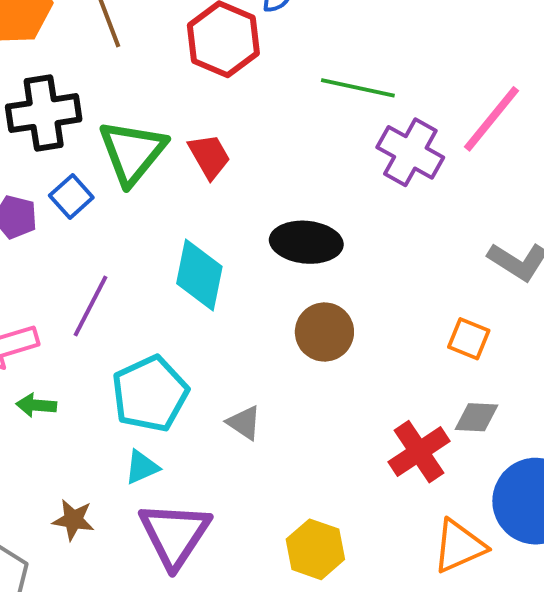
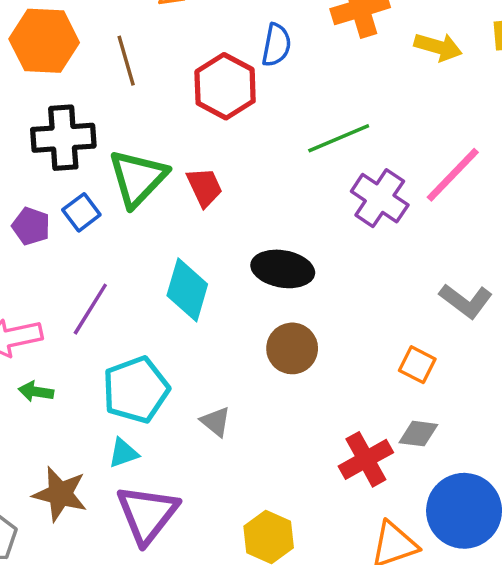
green line: (358, 88) -> (339, 138), turned -40
brown star: (73, 520) -> (60, 494), size x1.5

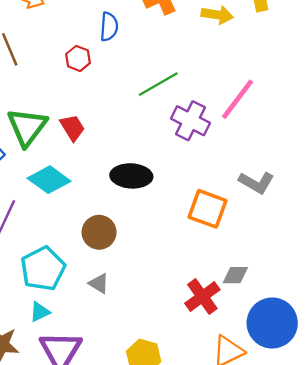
red hexagon: (225, 86) -> (78, 58), size x0.6
cyan diamond: (187, 290) -> (49, 180), moved, turned -63
brown circle: (292, 348) -> (99, 232), moved
orange square: (417, 365) -> (208, 209), moved, size x1.6

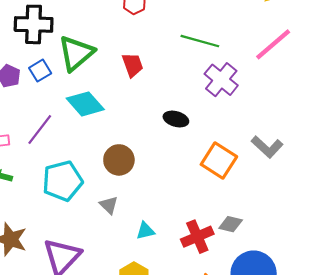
green line: (158, 84) -> (200, 41), turned 33
pink line: (237, 99) -> (273, 44), moved
red trapezoid: (72, 128) -> (133, 65), moved
black ellipse: (131, 176) -> (176, 119), moved, size x0.7
cyan triangle: (40, 312) -> (145, 231), moved

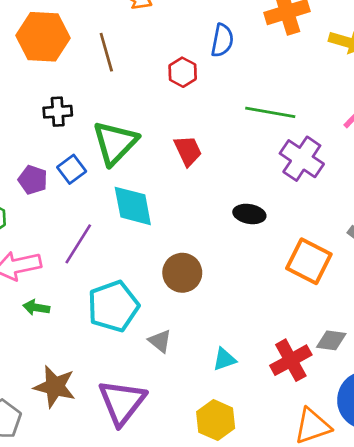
black cross: (34, 24) -> (58, 112), size x0.6
cyan diamond: (85, 104) -> (133, 206), turned 36
gray triangle: (109, 205) -> (160, 341), moved

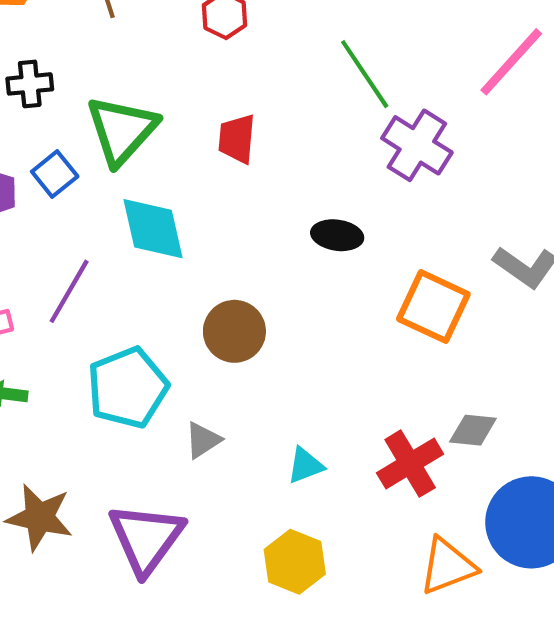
green line: (270, 112) -> (365, 74), turned 48
red trapezoid: (188, 151) -> (237, 139), turned -148
gray triangle: (160, 341) -> (203, 440), turned 50

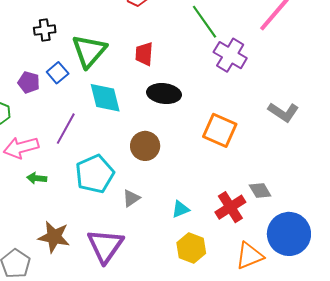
black ellipse: (337, 235) -> (164, 94), moved, size x1.4
orange square: (433, 307) -> (220, 130), moved
gray diamond: (473, 430) -> (260, 191), turned 55
yellow hexagon: (295, 562) -> (191, 248), moved

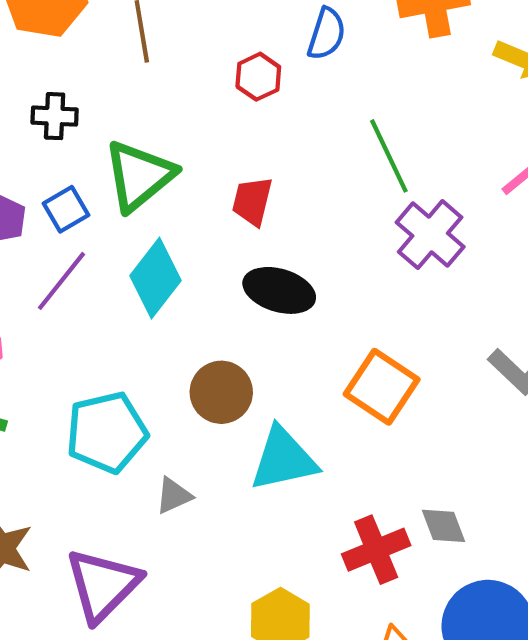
cyan diamond: (105, 98) -> (156, 278), turned 42
purple line: (66, 129) -> (62, 281), moved
cyan triangle: (180, 209) -> (283, 459), moved, size x1.8

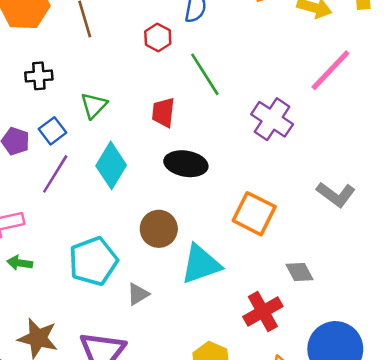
green line: (389, 156) -> (205, 74), moved
green triangle: (139, 176) -> (94, 105), size x0.6
gray diamond: (444, 526) -> (299, 272), moved

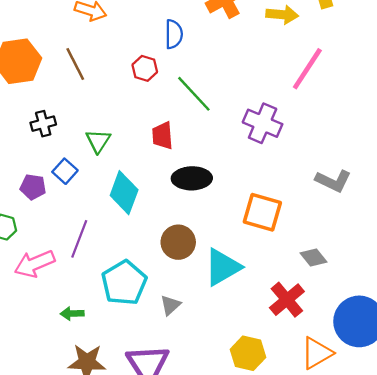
purple line: (55, 174) -> (79, 239), moved
green arrow: (20, 263) -> (72, 314), moved

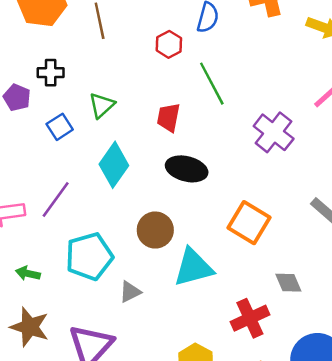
purple pentagon: (33, 187) -> (17, 97), moved

